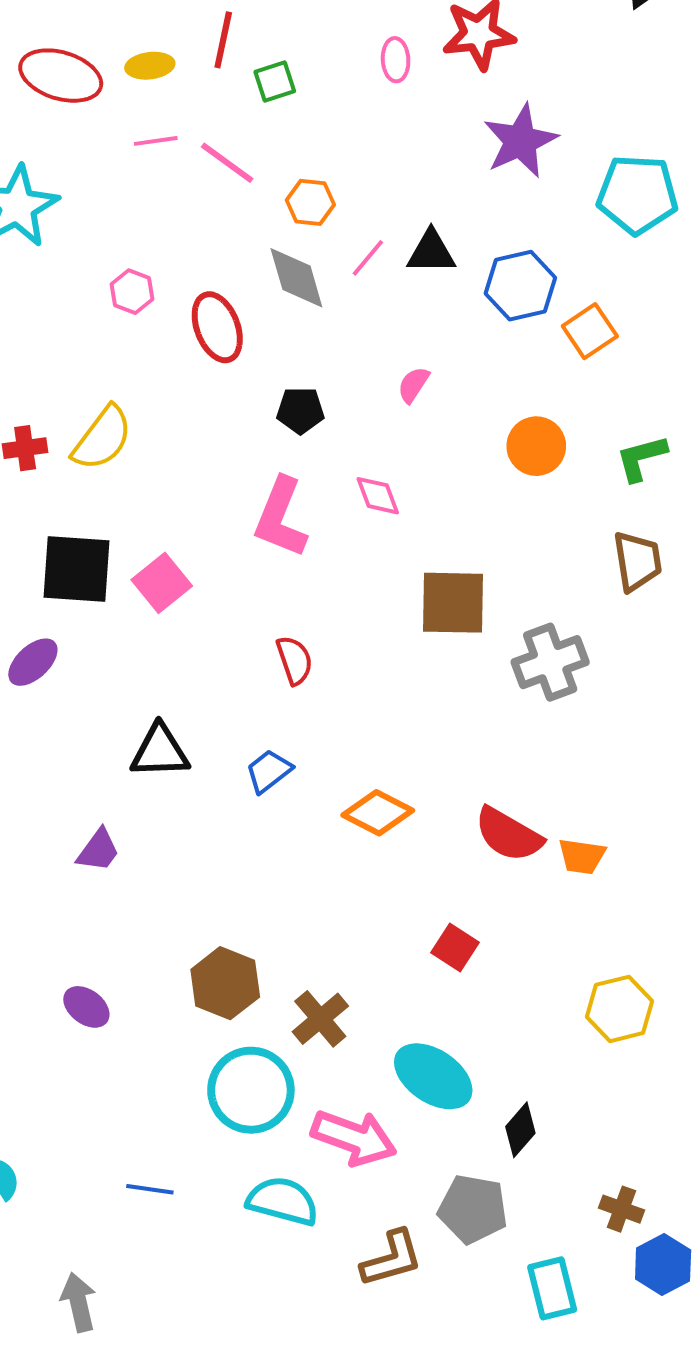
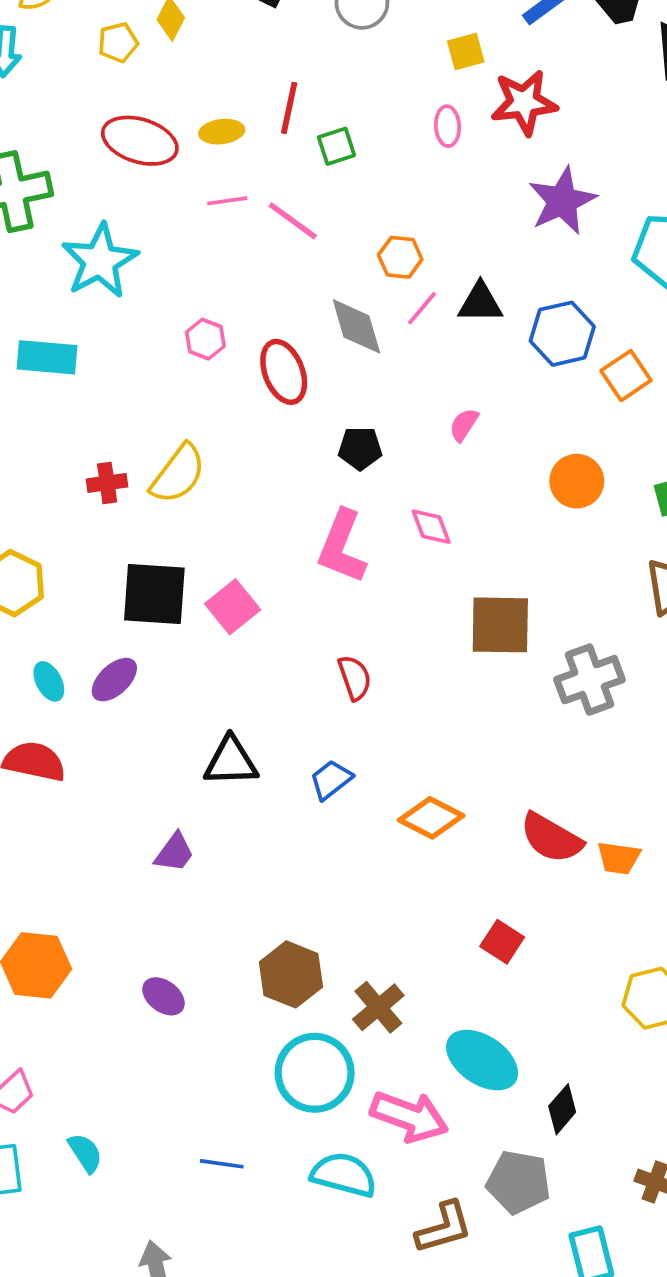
orange hexagon: (310, 202) -> (400, 257), moved

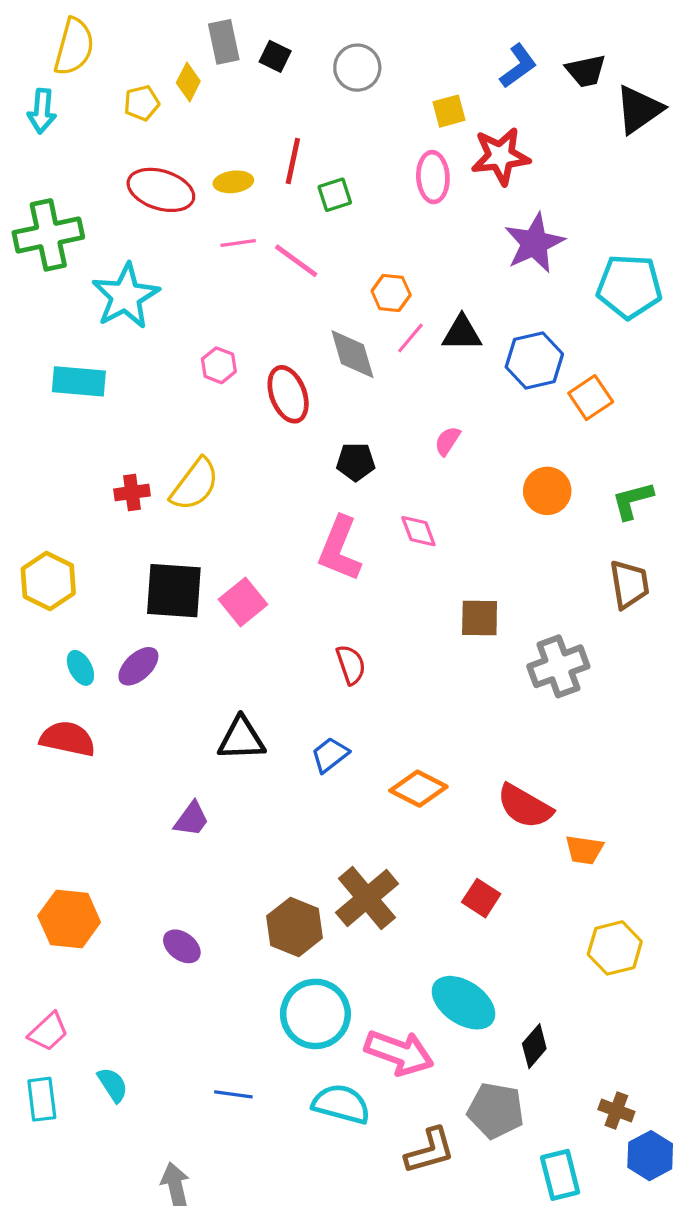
pink ellipse: (447, 126) -> (433, 177), size x1.4
brown square: (500, 625) -> (480, 618), size x0.7
orange trapezoid: (619, 858) -> (584, 850), moved
brown cross: (378, 1007) -> (367, 898), moved, size x1.4

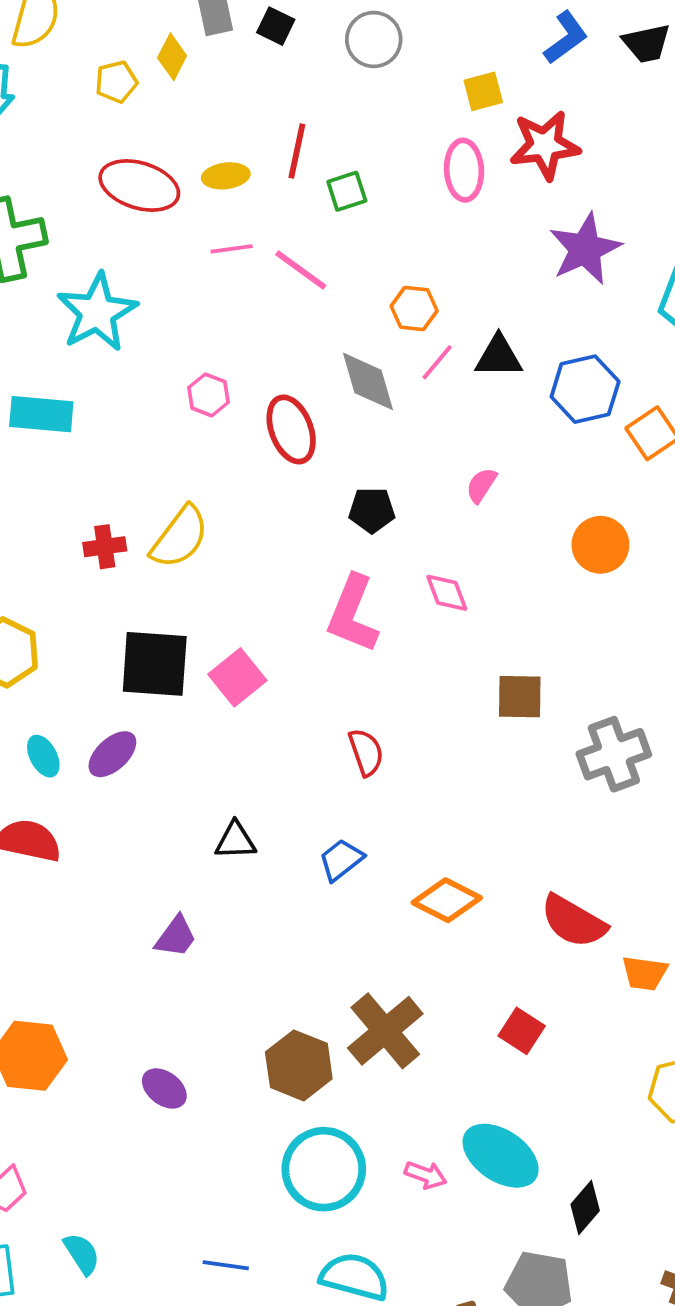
black triangle: (241, 739) -> (235, 841), size x0.7
pink arrow: (399, 1053) -> (426, 1175), moved, size x0.5

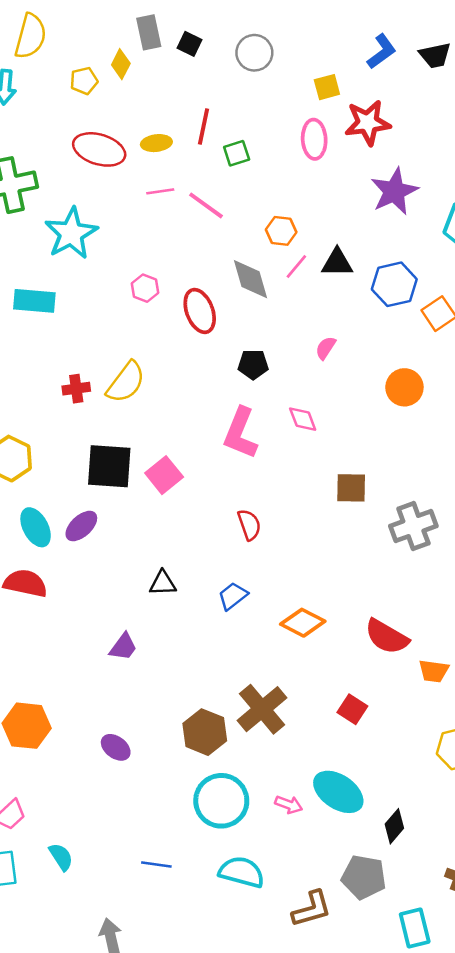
cyan ellipse: (43, 756) -> (36, 527), size x1.4

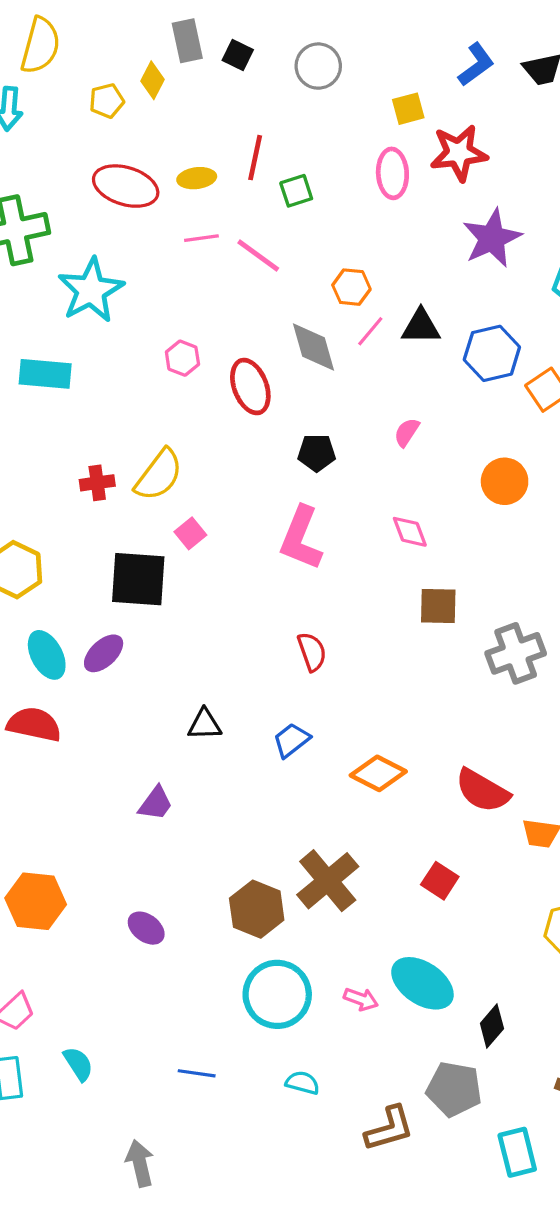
pink diamond: (303, 419) -> (410, 532), moved
pink square: (164, 475) -> (190, 533), moved, size x0.7
cyan semicircle: (242, 872) -> (302, 1083), size x0.6

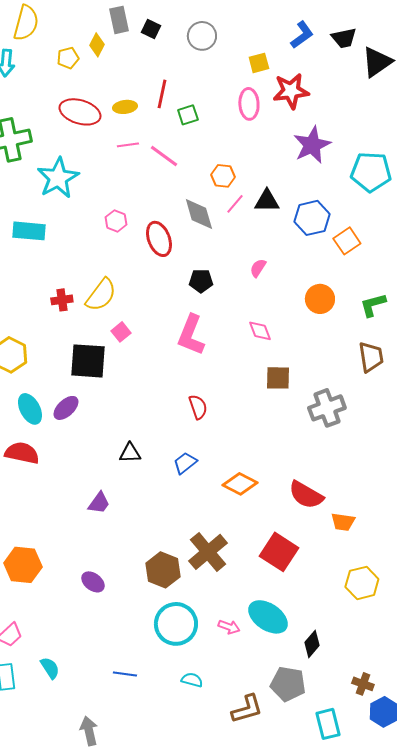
red square: (440, 881) -> (279, 552), size x1.6

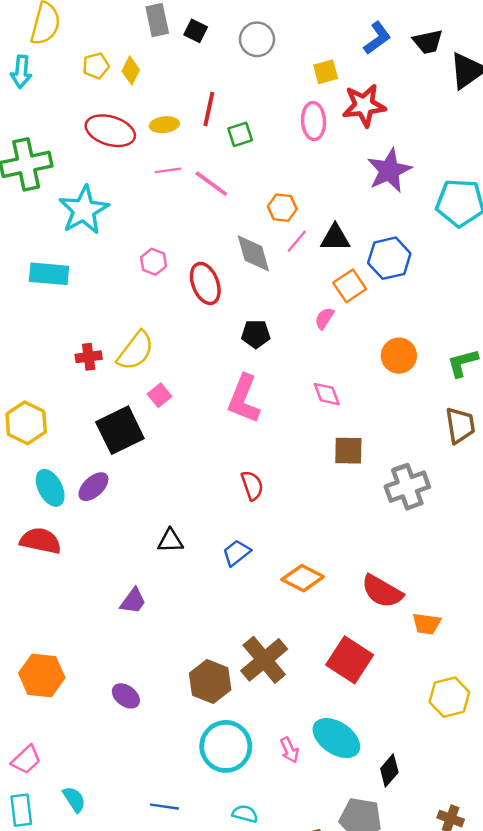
yellow diamond: (97, 45) -> (131, 71), moved
orange square: (347, 241) -> (350, 286), moved
black square: (88, 361) -> (120, 430), turned -30
pink arrow: (229, 627) -> (289, 750), turned 45

